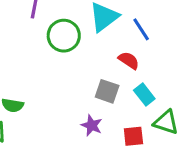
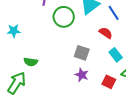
gray square: (107, 91) -> (82, 53), moved
red square: (133, 136) -> (109, 82), turned 32

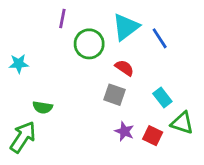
red semicircle: (106, 33) -> (124, 68), moved
purple star: (82, 75) -> (124, 131), moved

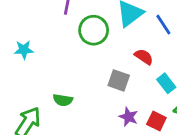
red semicircle: (124, 68) -> (144, 57), moved
green semicircle: (43, 107) -> (63, 100), moved

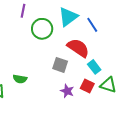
red semicircle: (144, 57) -> (78, 48), size x1.6
red square: (156, 121) -> (87, 86), moved

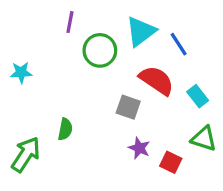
cyan rectangle: (94, 67) -> (198, 96), moved
green semicircle: (20, 79) -> (65, 129), turned -88
red square: (87, 86) -> (171, 162), moved

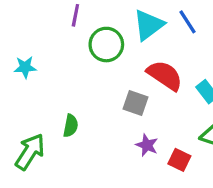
blue line: (179, 44) -> (188, 22), moved

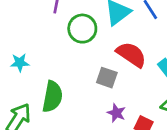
cyan star: (25, 67) -> (20, 63), moved
green semicircle: (71, 126) -> (52, 97), size x1.6

